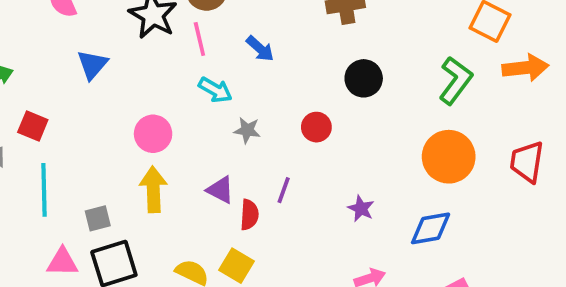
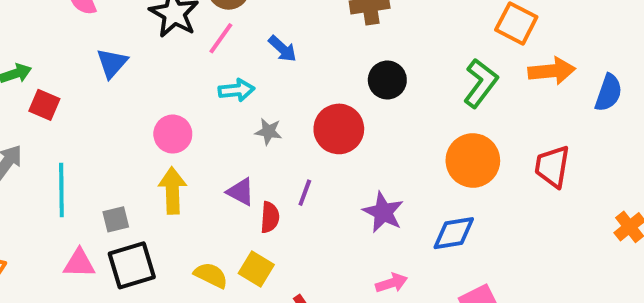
pink line: (199, 39) -> (221, 38), turned 48
cyan arrow: (215, 90) -> (237, 90), turned -36
red square: (33, 126) -> (44, 105), moved
red circle: (316, 127) -> (339, 129), size x1.6
purple star: (361, 209) -> (383, 212), size x1.5

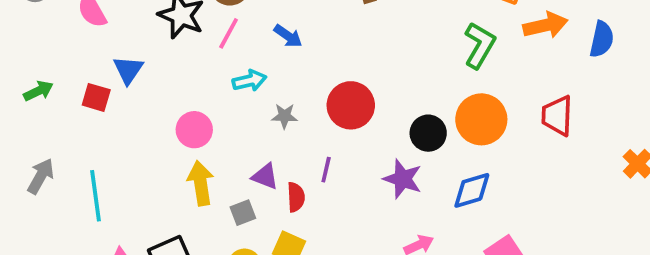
black circle: (387, 80) -> (428, 133), moved
red square: (44, 105) -> (96, 97), moved
gray square: (116, 219) -> (243, 213), moved

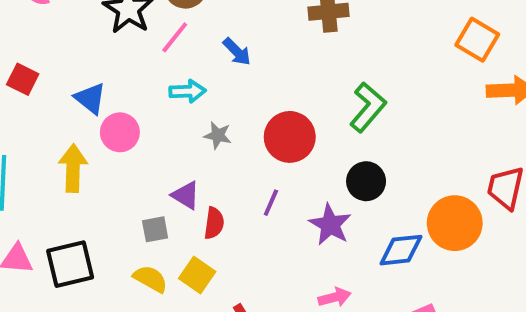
green L-shape: (480, 45) -> (368, 107), moved
blue triangle: (128, 70) -> (90, 98), moved, turned -36
orange circle: (481, 119) -> (455, 223), moved
purple line: (326, 170) -> (271, 203), moved
yellow arrow: (201, 183) -> (73, 168), moved

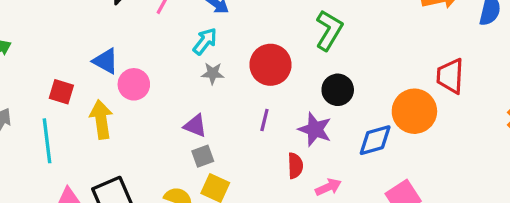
red square: (23, 79) -> (61, 92), moved
cyan arrow: (188, 91) -> (205, 41), moved, turned -40
red semicircle: (214, 223) -> (295, 166), moved
gray square: (155, 229) -> (203, 156), moved

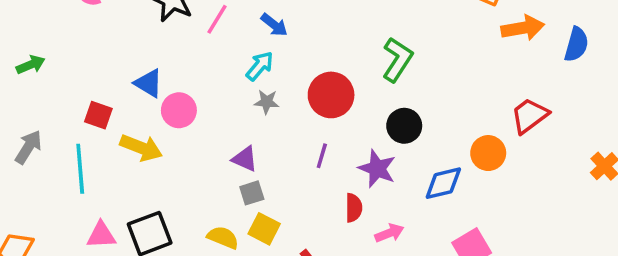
red trapezoid: (450, 76) -> (530, 116), turned 48
orange circle: (414, 111) -> (488, 153), size x0.7
yellow arrow: (101, 119) -> (141, 148), turned 117

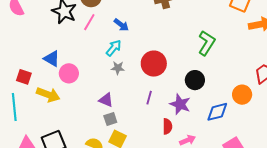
green L-shape: (397, 60) -> (207, 43), moved

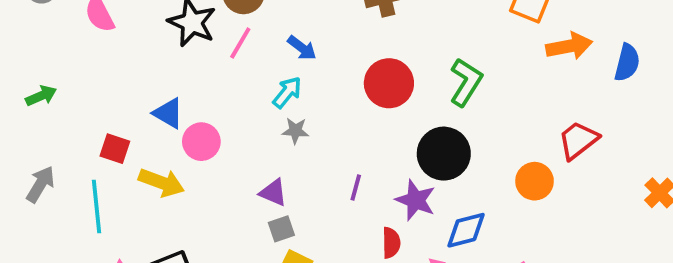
red circle: (154, 64) -> (389, 83), moved
black circle: (195, 80) -> (444, 154), size x1.4
blue diamond: (217, 112) -> (466, 230), moved

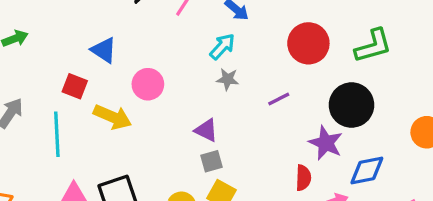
green L-shape: (466, 82) -> (373, 46), turned 39
blue triangle: (168, 113) -> (104, 50), moved
purple line: (356, 188) -> (279, 99), moved, turned 45

